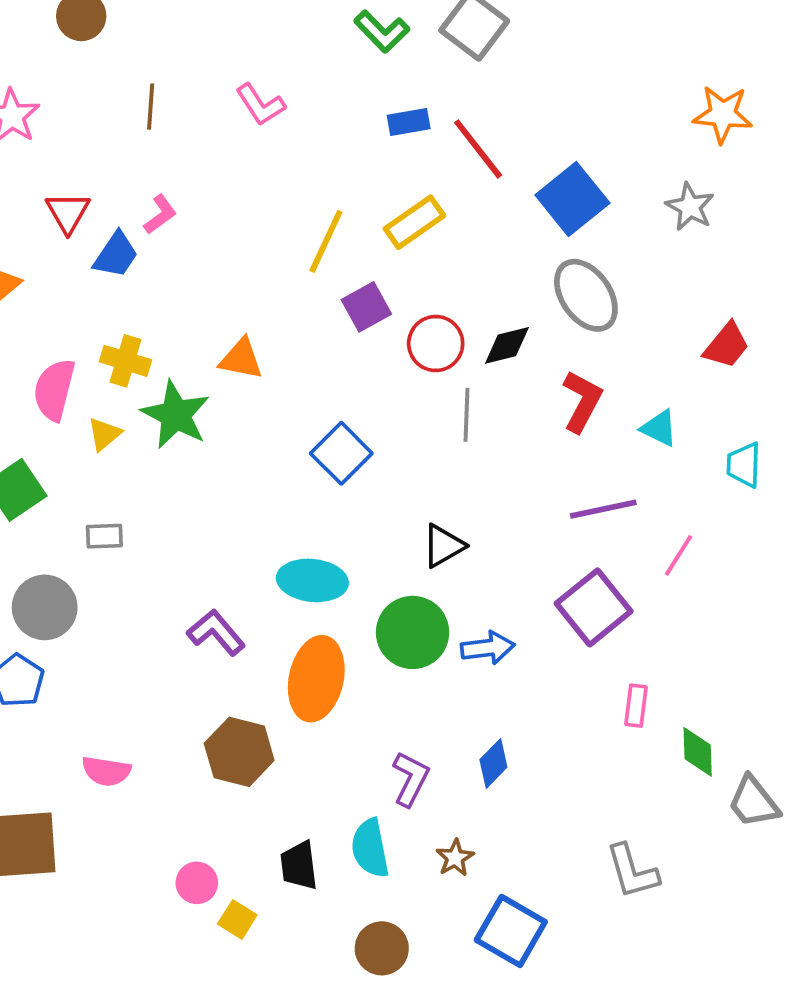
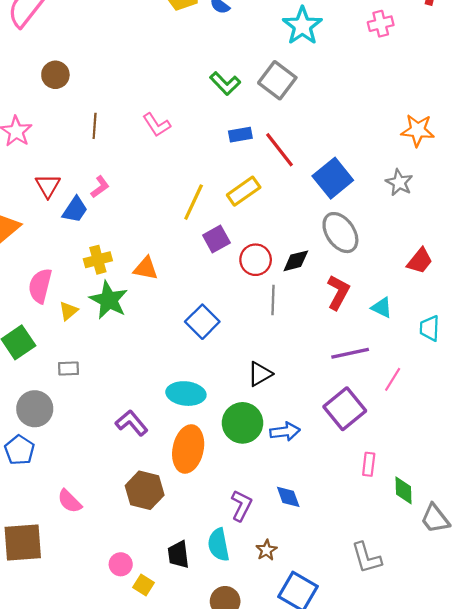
yellow cross: (126, 361) -> (98, 260), moved, turned -32
blue diamond: (493, 763) -> (288, 497), turned -64
pink semicircle: (106, 771) -> (70, 501), turned 36

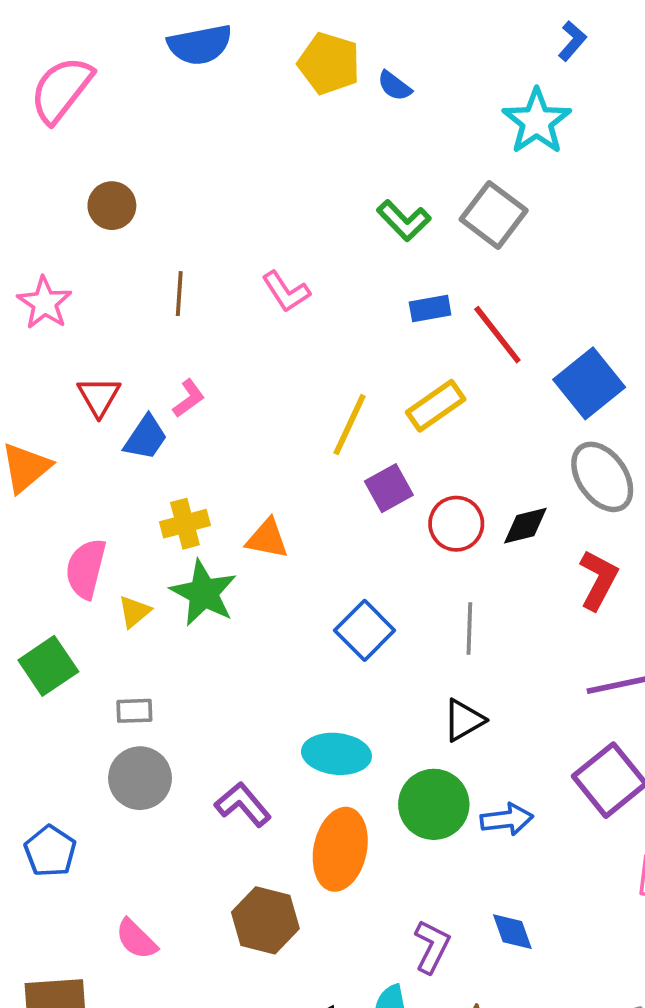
gray line: (273, 300) -> (469, 628), moved
gray circle: (35, 409) -> (140, 778), moved

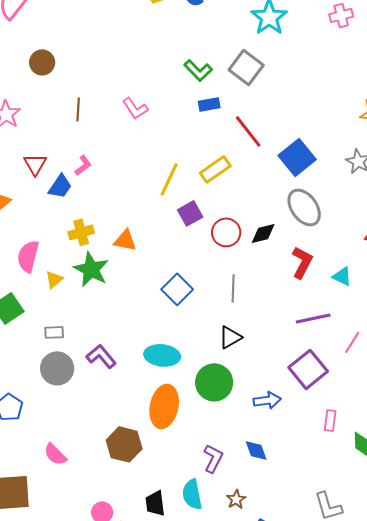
blue rectangle: (430, 308) -> (209, 104), moved
purple L-shape: (243, 804) -> (101, 356), moved
blue arrow: (507, 819) -> (267, 400), moved

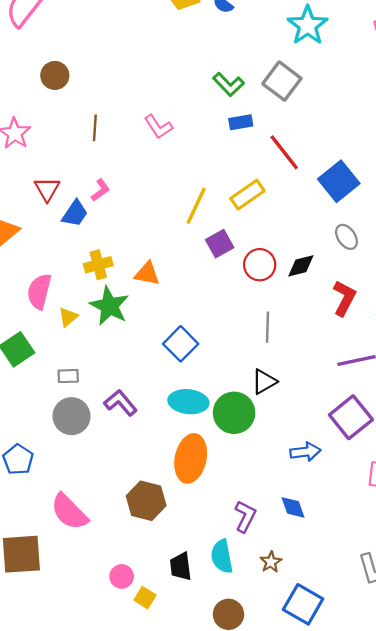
gray ellipse: (304, 207) -> (347, 237), size x0.6
blue square: (177, 289) -> (181, 344), moved
green circle: (214, 382) -> (234, 413), moved
pink semicircle: (55, 454) -> (69, 512), size x1.5

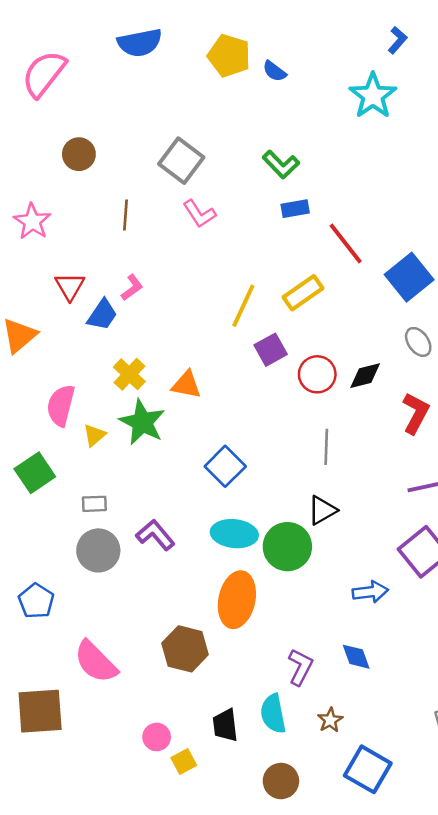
gray square: (282, 81) -> (181, 161), moved
yellow cross: (98, 265) -> (129, 374), turned -32
yellow square: (145, 598) -> (184, 762), turned 30

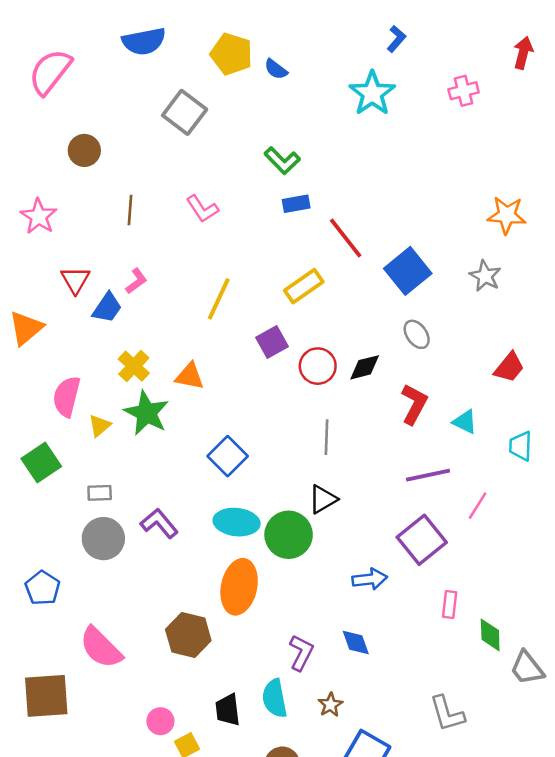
gray square: (181, 161) -> (185, 112), moved
yellow line: (243, 306) -> (219, 299), moved

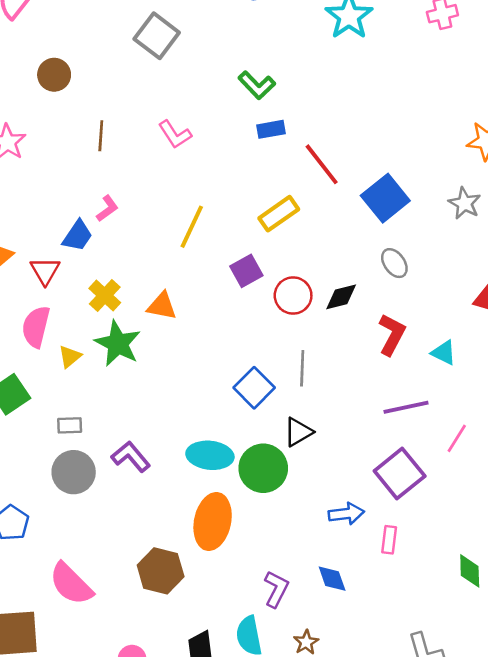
red triangle: (75, 280) -> (45, 271), moved
blue square: (228, 456) -> (254, 388), moved
pink rectangle: (450, 605) -> (389, 540), moved

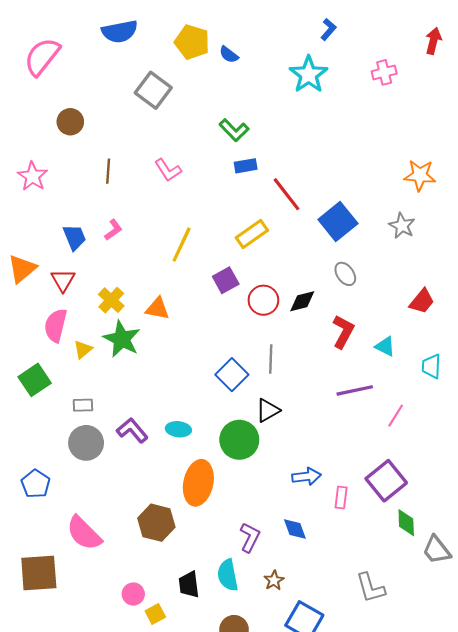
blue trapezoid: (77, 236) -> (75, 237), moved, turned -56
cyan ellipse: (210, 455) -> (178, 429), moved, size x0.7
purple square: (400, 473) -> (386, 481), moved

